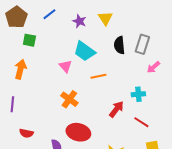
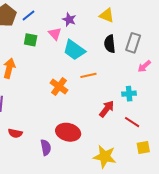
blue line: (49, 14) -> (29, 15), moved
yellow triangle: (105, 18) -> (107, 15), moved, turned -35
green square: (29, 40) -> (31, 40), moved
pink triangle: (65, 66) -> (55, 34), moved
orange cross: (69, 99) -> (59, 87), moved

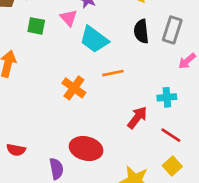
yellow square: (143, 147) -> (172, 166), moved, turned -32

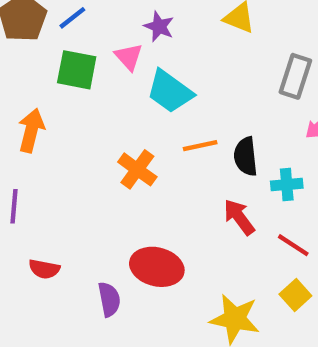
green square: (36, 26) -> (77, 70), size x1.4
black semicircle: (141, 31) -> (246, 156), moved
red arrow: (137, 118) -> (239, 217), turned -75

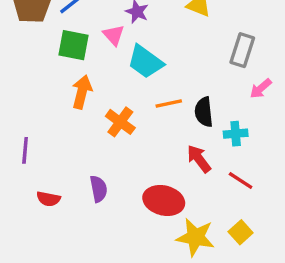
orange arrow: (31, 130) -> (82, 92), moved
red ellipse: (157, 267) -> (164, 200), moved
yellow square: (295, 295) -> (241, 232), moved
purple semicircle: (109, 299) -> (99, 189), moved

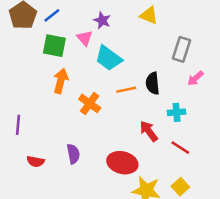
black semicircle: (204, 112) -> (153, 83), moved

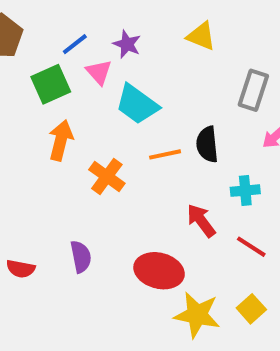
blue line: (52, 15) -> (75, 44), moved
green square: (54, 46) -> (51, 84), turned -35

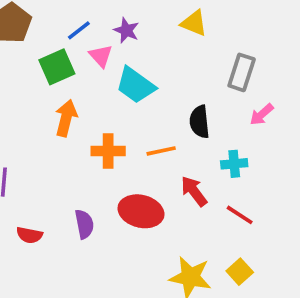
orange line: (165, 154) -> (161, 151), moved
orange cross: (107, 176) -> (108, 151), turned -36
red ellipse: (159, 271) -> (141, 211), moved

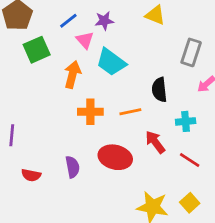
purple star: (126, 30) -> (104, 21), turned -30
green square: (57, 67) -> (37, 50), moved
orange arrow: (66, 118) -> (72, 75), moved

